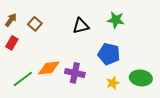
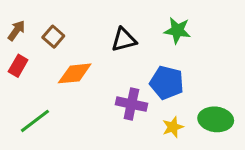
orange diamond: (49, 68) -> (75, 73), moved
purple cross: (75, 73) -> (131, 104), moved

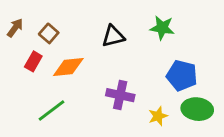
red rectangle: (18, 66) -> (33, 61), moved
blue pentagon: (167, 83) -> (182, 75), moved
green line: (35, 121) -> (52, 110), moved

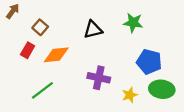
brown arrow: (15, 28) -> (13, 11), moved

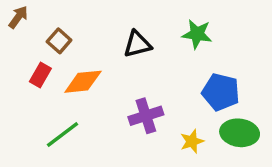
purple cross: (99, 78) -> (146, 116), turned -30

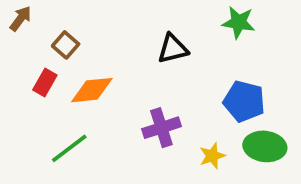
green star: (197, 34) -> (239, 22), moved
black triangle: (137, 44) -> (173, 49), moved

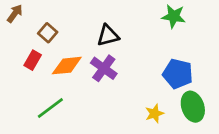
black triangle: (173, 49) -> (108, 35), moved
purple cross: (161, 128) -> (104, 68), moved, turned -36
green ellipse: (265, 146) -> (193, 107), turned 64

